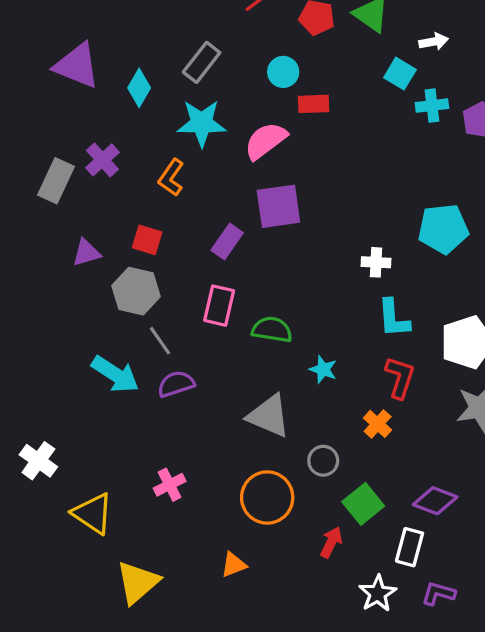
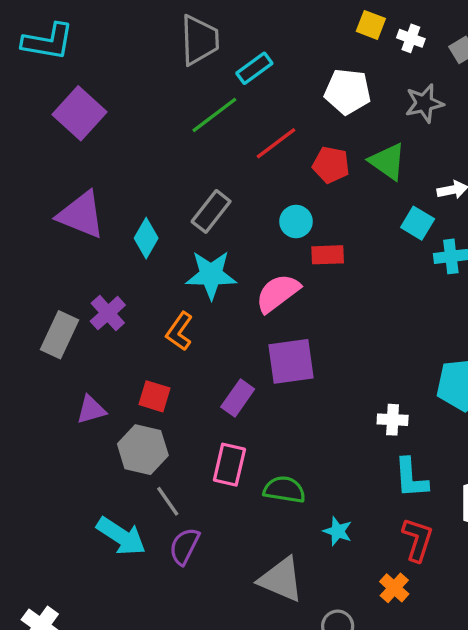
purple semicircle: (176, 384) -> (184, 546), turned -45

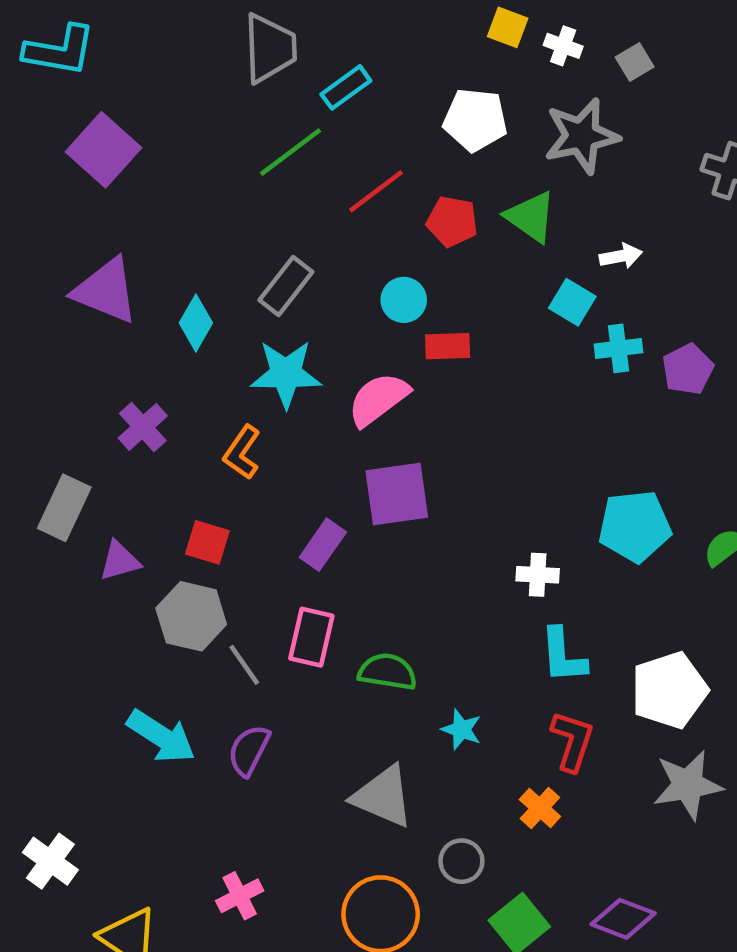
gray star: (424, 103) -> (582, 136), size x1.4
gray rectangle: (60, 335) -> (64, 508), moved
gray line: (168, 501) -> (244, 665), moved

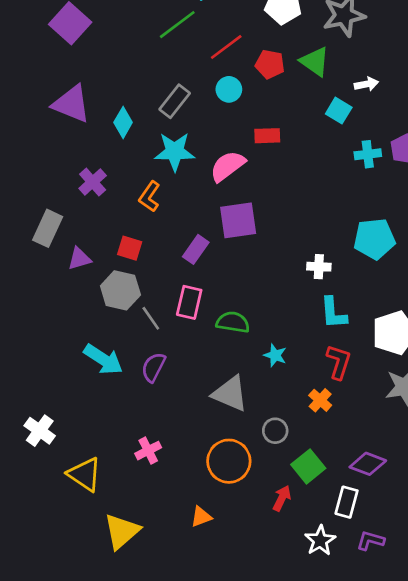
cyan circle: (404, 300) -> (229, 89), moved
cyan cross: (618, 348) -> (368, 154), moved

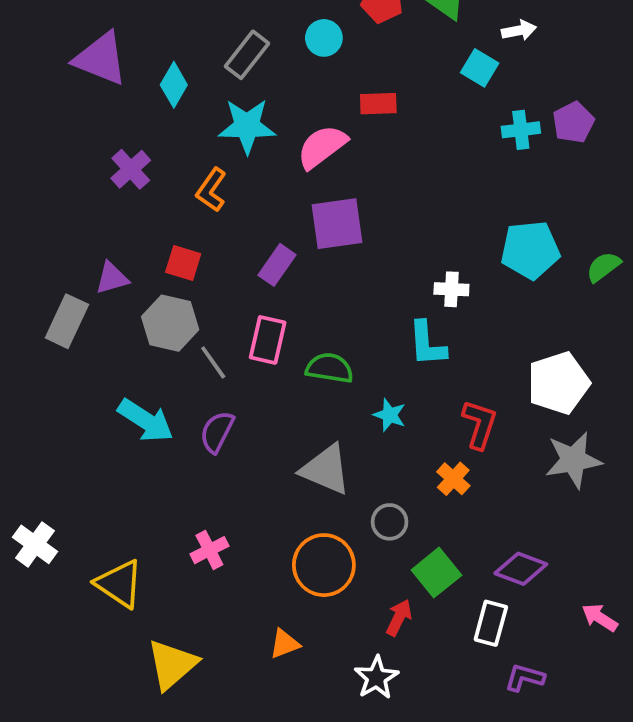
gray rectangle: (48, 228) -> (67, 321), moved
cyan L-shape: (333, 313) -> (427, 344), moved
white cross: (40, 431) -> (35, 544), moved
white star: (320, 541) -> (376, 678), moved

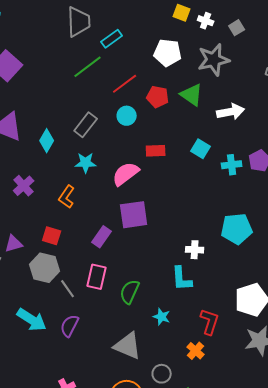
white arrow: (519, 30) -> (231, 112), size x1.5
cyan square: (480, 68) -> (201, 149), moved
cyan star: (247, 126) -> (86, 163), size x0.7
green semicircle: (330, 368) -> (130, 292), turned -75

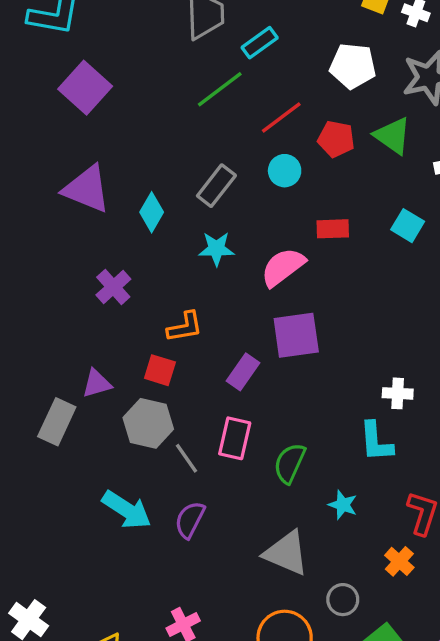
orange L-shape: (67, 197) -> (185, 327), moved, turned -135

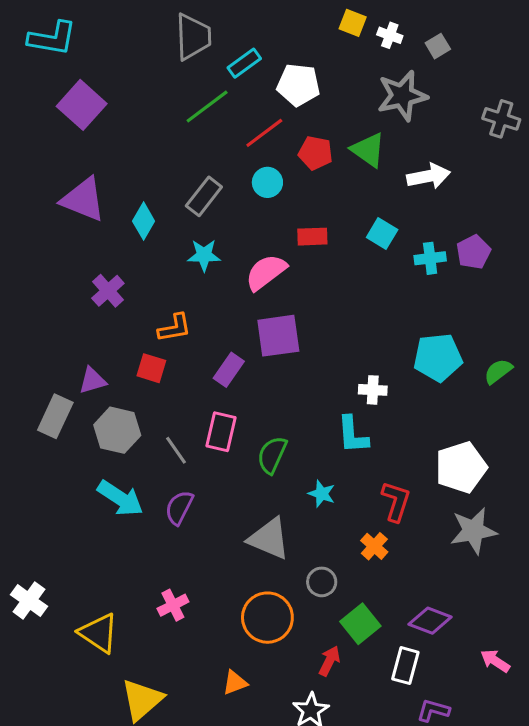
white pentagon: (353, 66) -> (298, 85), moved
gray hexagon: (148, 423) -> (117, 430), moved

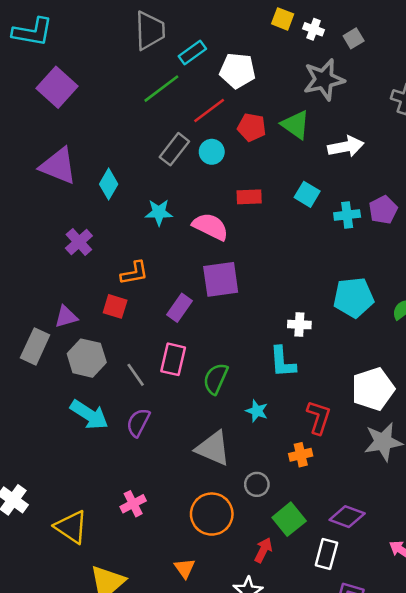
gray rectangle: (204, 196) -> (174, 149), moved
pink semicircle: (266, 272) -> (210, 227), turned 63
orange cross: (374, 546) -> (301, 455), turned 35
orange triangle: (235, 683) -> (185, 568), turned -45

